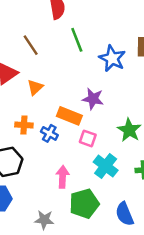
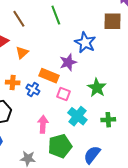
blue star: (112, 58) -> (85, 43), moved
purple star: (93, 99) -> (68, 62), turned -30
blue semicircle: (125, 214) -> (92, 155), turned 60

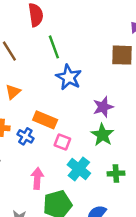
blue star: (85, 43) -> (69, 77), moved
purple star: (68, 62) -> (103, 107), moved

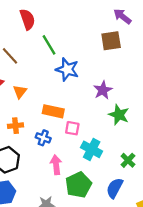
green star: (102, 135) -> (119, 115), moved
blue cross: (25, 136) -> (43, 138), moved
green cross: (116, 173) -> (128, 160), moved, turned -32

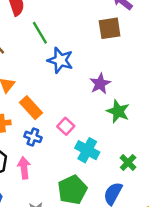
orange rectangle: (53, 111) -> (31, 108), moved, turned 35
pink square: (72, 128) -> (66, 126), turned 32
pink arrow: (56, 165) -> (24, 168), moved

